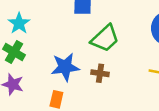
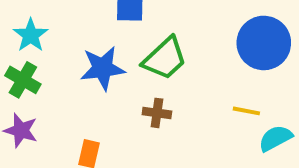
blue star: (65, 67) -> (102, 68), moved

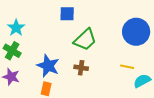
blue star: (102, 68) -> (48, 66), moved, turned 30

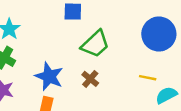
brown cross: (81, 68) -> (90, 79), turned 32

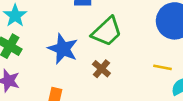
blue star: (49, 76) -> (63, 49), moved

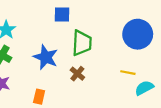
green trapezoid: (107, 32) -> (82, 43), turned -44

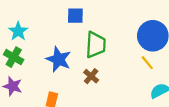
yellow line: (128, 73) -> (147, 63), moved, turned 40

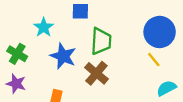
cyan star: (18, 31) -> (44, 27), moved
brown cross: (91, 76) -> (96, 73), size x1.5

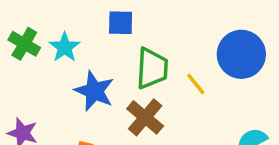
green cross: (17, 54) -> (24, 44), moved
yellow line: (154, 60) -> (196, 84), moved

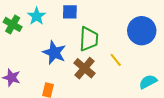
cyan star: (65, 47) -> (37, 16), moved
yellow line: (196, 84) -> (116, 60), moved

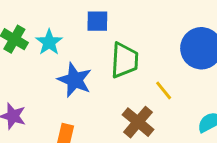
cyan star: (37, 16) -> (49, 42), moved
brown cross: (84, 68) -> (138, 122), moved

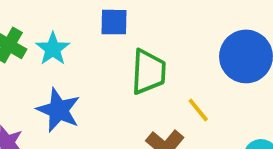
blue star: (75, 80) -> (59, 110), moved

